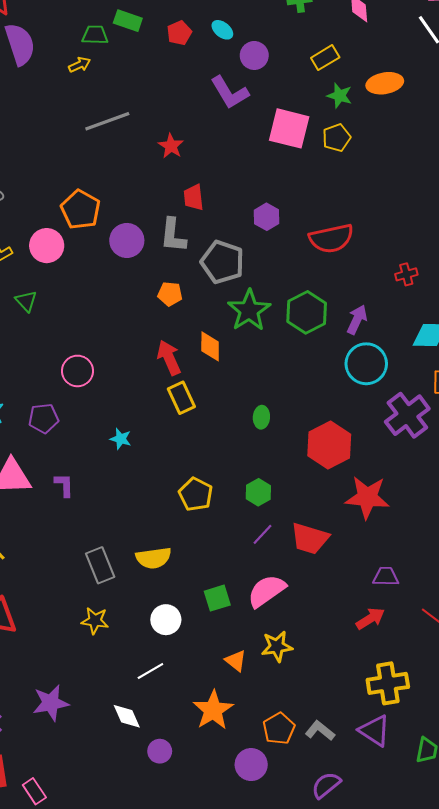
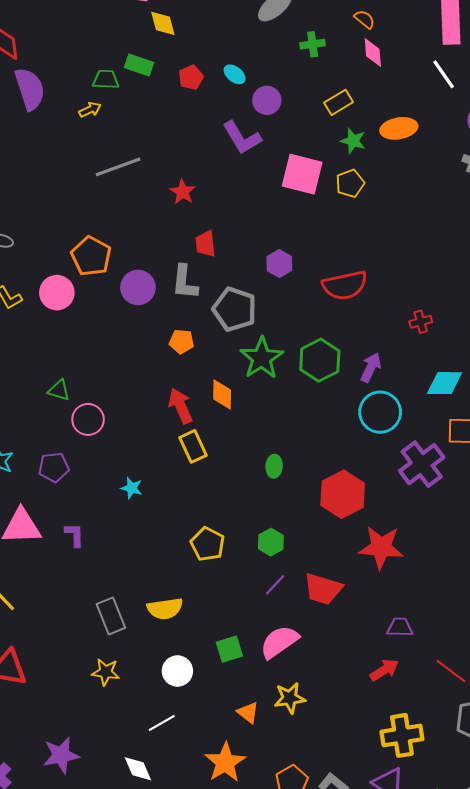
green triangle: (26, 301) -> (59, 390), moved, turned -30

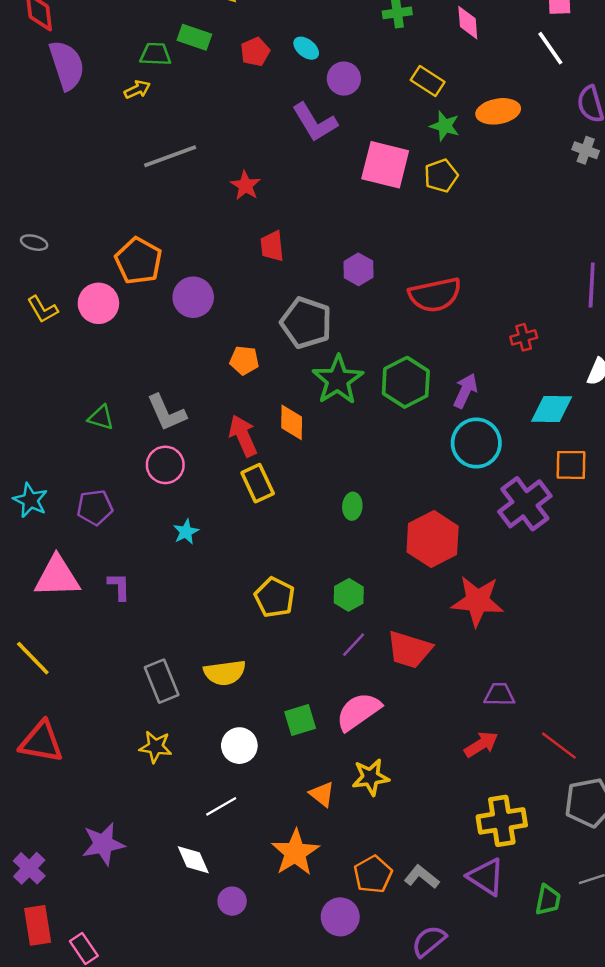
yellow rectangle: (339, 102) -> (428, 81), turned 64
gray L-shape: (185, 282) -> (166, 413), moved, turned -30
pink circle: (88, 419) -> (165, 465), moved
cyan star: (132, 488) -> (186, 532), turned 30

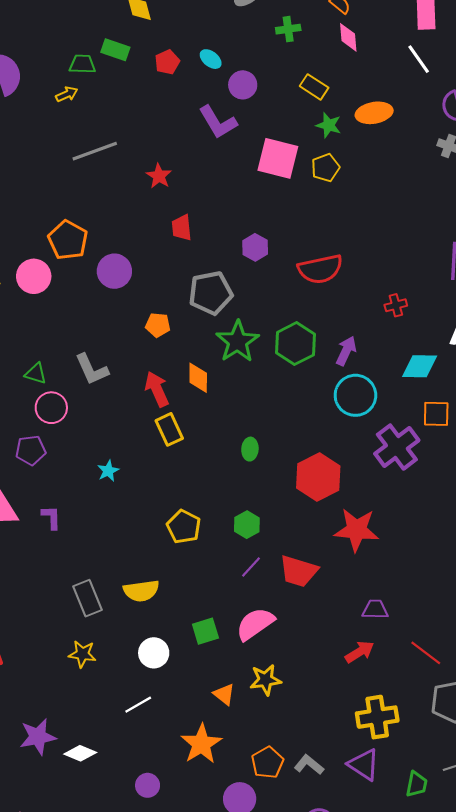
gray pentagon: (306, 323) -> (211, 293), turned -30
pink circle: (165, 465) -> (51, 408), moved
white diamond: (193, 860) -> (80, 753), moved, turned -44

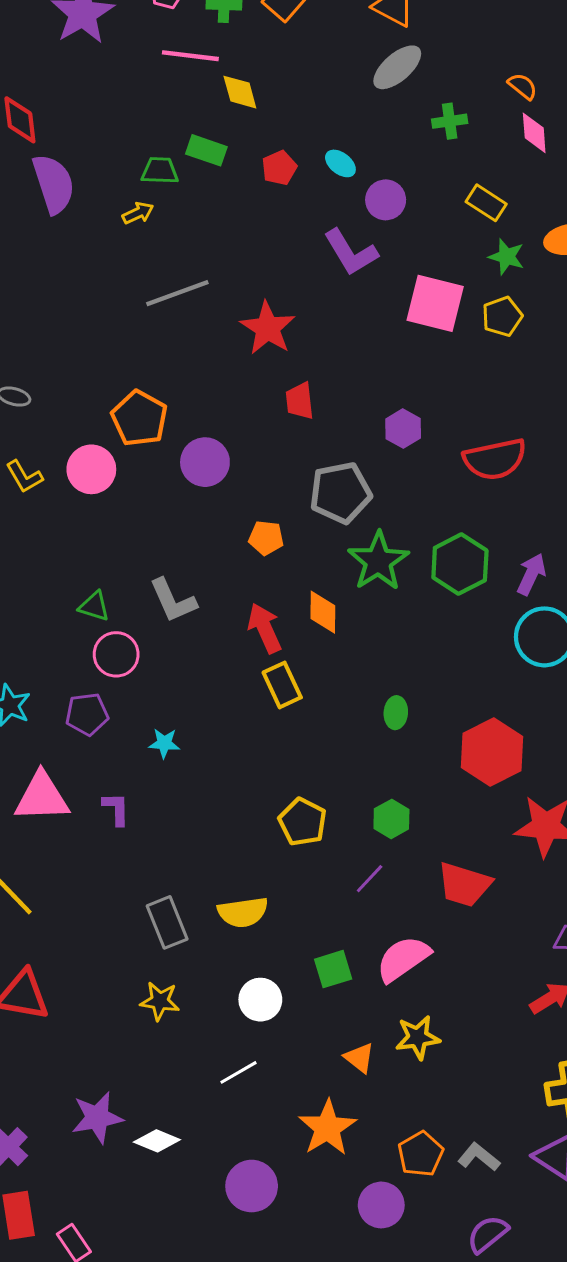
red star: (159, 176) -> (268, 328), size x1.5
cyan star: (108, 471) -> (164, 743), moved, turned 30
purple line: (251, 567) -> (370, 879), moved
purple circle: (148, 785) -> (252, 1186), size x1.5

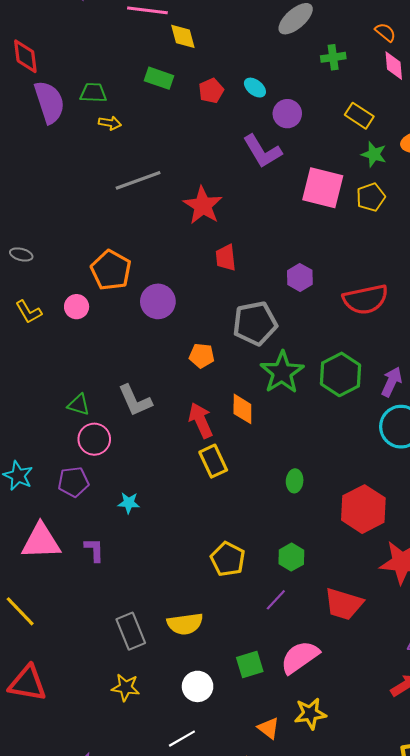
green trapezoid: (160, 171) -> (93, 93), moved
yellow arrow: (138, 213) -> (110, 123), turned 35
pink circle: (91, 469) -> (77, 307), size x0.7

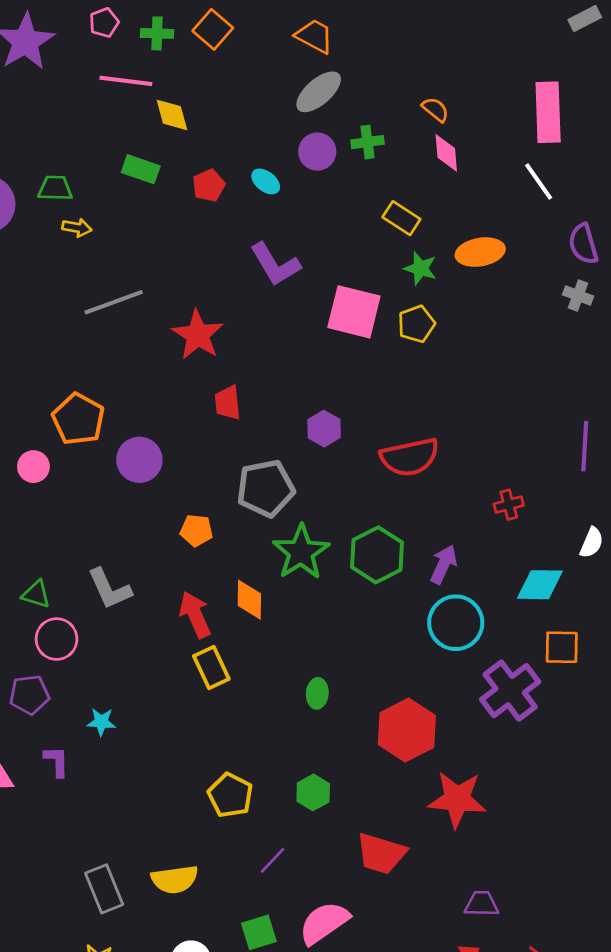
purple circle: (287, 114) -> (317, 152), moved
purple L-shape: (94, 550) -> (57, 761), moved
purple line: (276, 600) -> (272, 860), moved

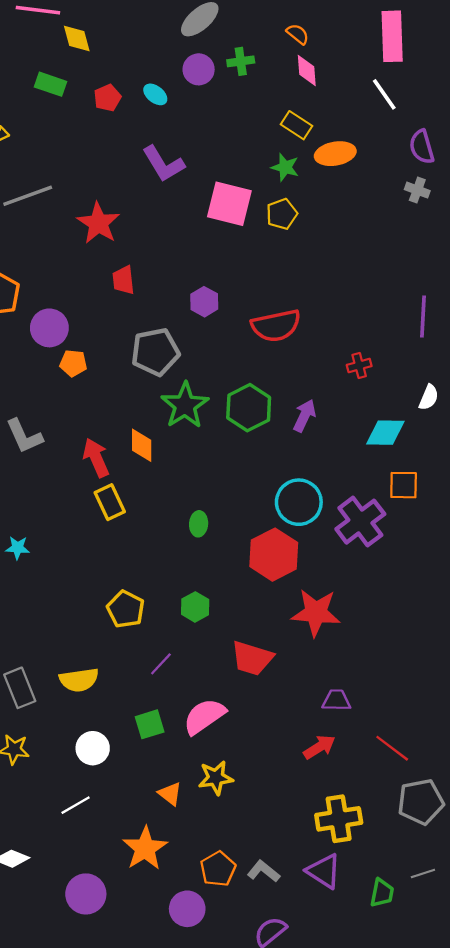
yellow rectangle: (401, 218) -> (297, 125), moved
orange pentagon: (196, 530) -> (73, 363), moved
cyan circle: (456, 623) -> (299, 502), moved

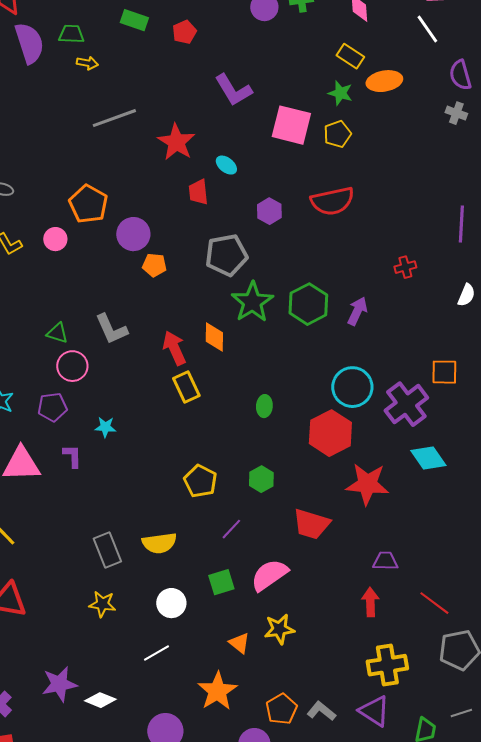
cyan ellipse: (155, 94) -> (226, 165), moved
red semicircle: (276, 326) -> (332, 201), moved
cyan diamond: (385, 433) -> (428, 458), moved, turned 54
red arrow: (319, 747) -> (370, 602), turned -60

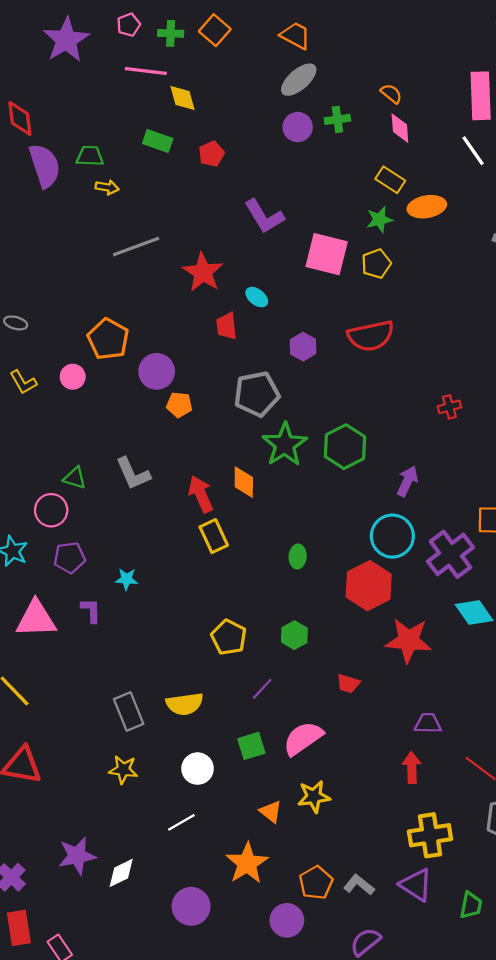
green star: (340, 93) -> (379, 220), turned -30
purple arrow: (357, 311) -> (407, 481), moved
pink circle: (72, 366) -> (51, 510), moved
red trapezoid: (311, 524) -> (348, 684), size x0.6
white diamond: (100, 700) -> (121, 873), turned -48

